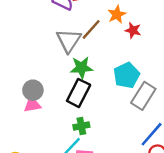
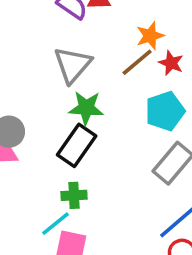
brown line: (91, 29) -> (137, 62), moved
cyan pentagon: (127, 75) -> (165, 111), moved

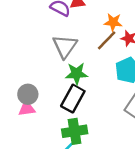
orange star: (150, 36) -> (113, 22), turned 30
green cross: (74, 195) -> (75, 131), size x1.5

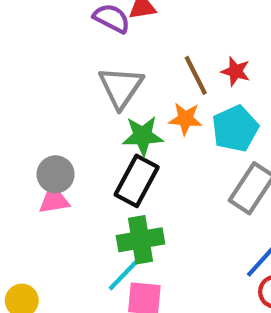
orange star: (113, 22) -> (185, 119), moved
brown line: (107, 40) -> (196, 75), turned -70

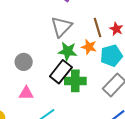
pink triangle: (54, 200) -> (26, 93), moved
green cross: (141, 240) -> (75, 81), moved

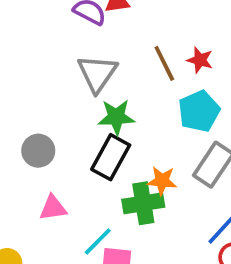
orange star: (89, 47) -> (162, 181), moved
green cross: (75, 81) -> (143, 203), moved

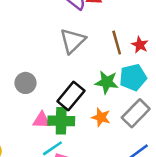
green star: (116, 117) -> (107, 82), moved
green cross: (143, 203) -> (61, 121), moved
pink triangle: (53, 208) -> (42, 120), moved

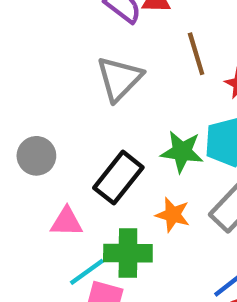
brown line: (117, 43) -> (196, 54), moved
green cross: (61, 121) -> (128, 253), moved

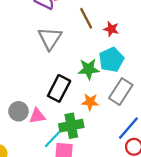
gray circle: (36, 156) -> (18, 111), moved

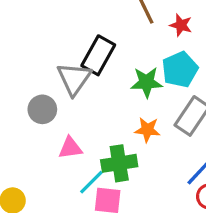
gray triangle: (50, 38) -> (74, 79), moved
black rectangle: (59, 88) -> (98, 55), moved
gray circle: (18, 111) -> (42, 109), moved

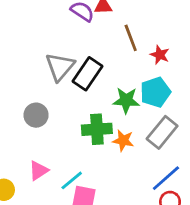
gray triangle: (74, 79) -> (60, 67), moved
pink triangle: (70, 148) -> (39, 171), moved, turned -30
green cross: (119, 163) -> (97, 129), moved

